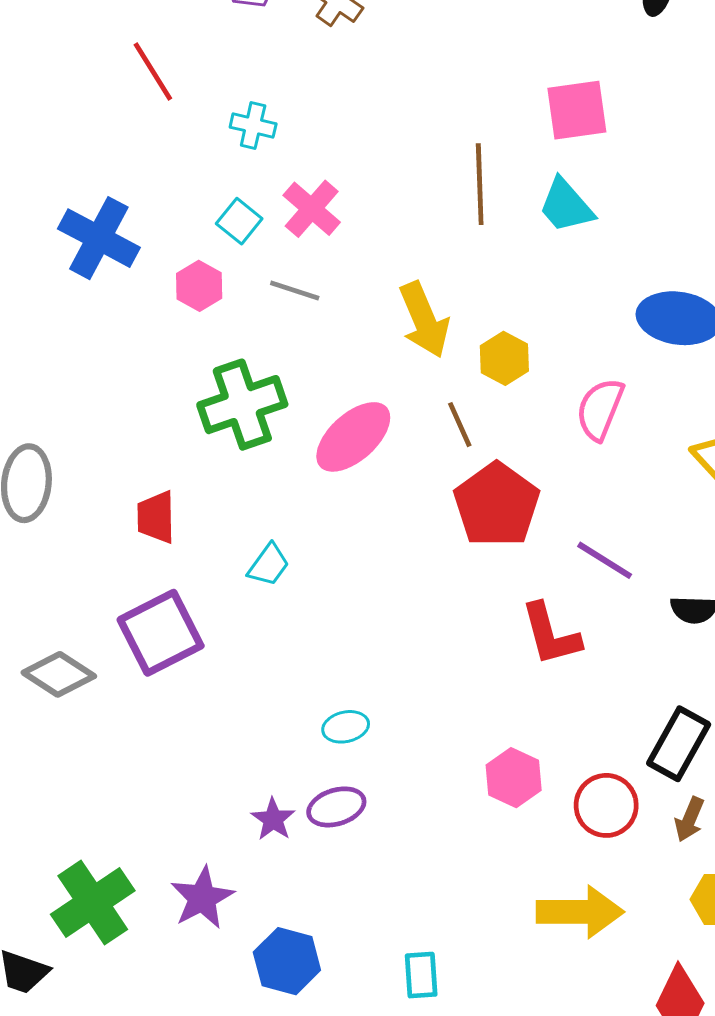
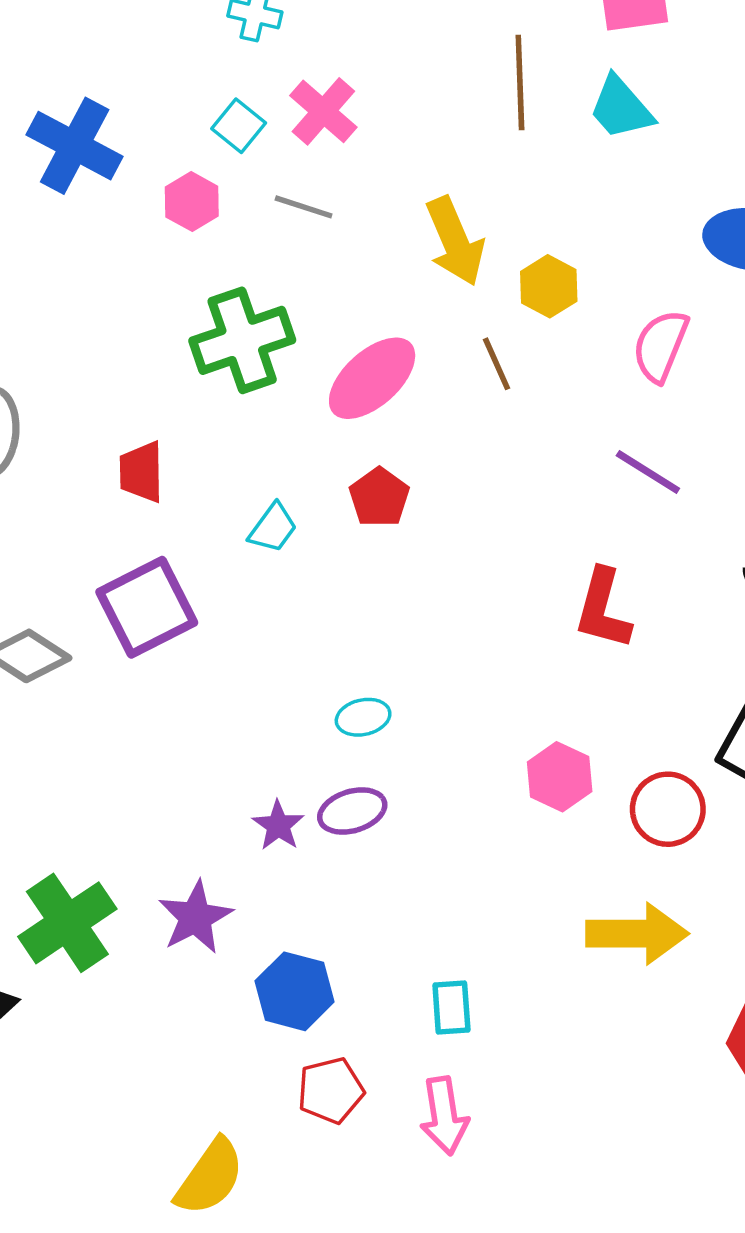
red pentagon: (497, 505) -> (379, 497), moved, size x0.6
purple line: (605, 560) -> (648, 472), moved
red L-shape: (551, 634) -> (603, 609), turned 30

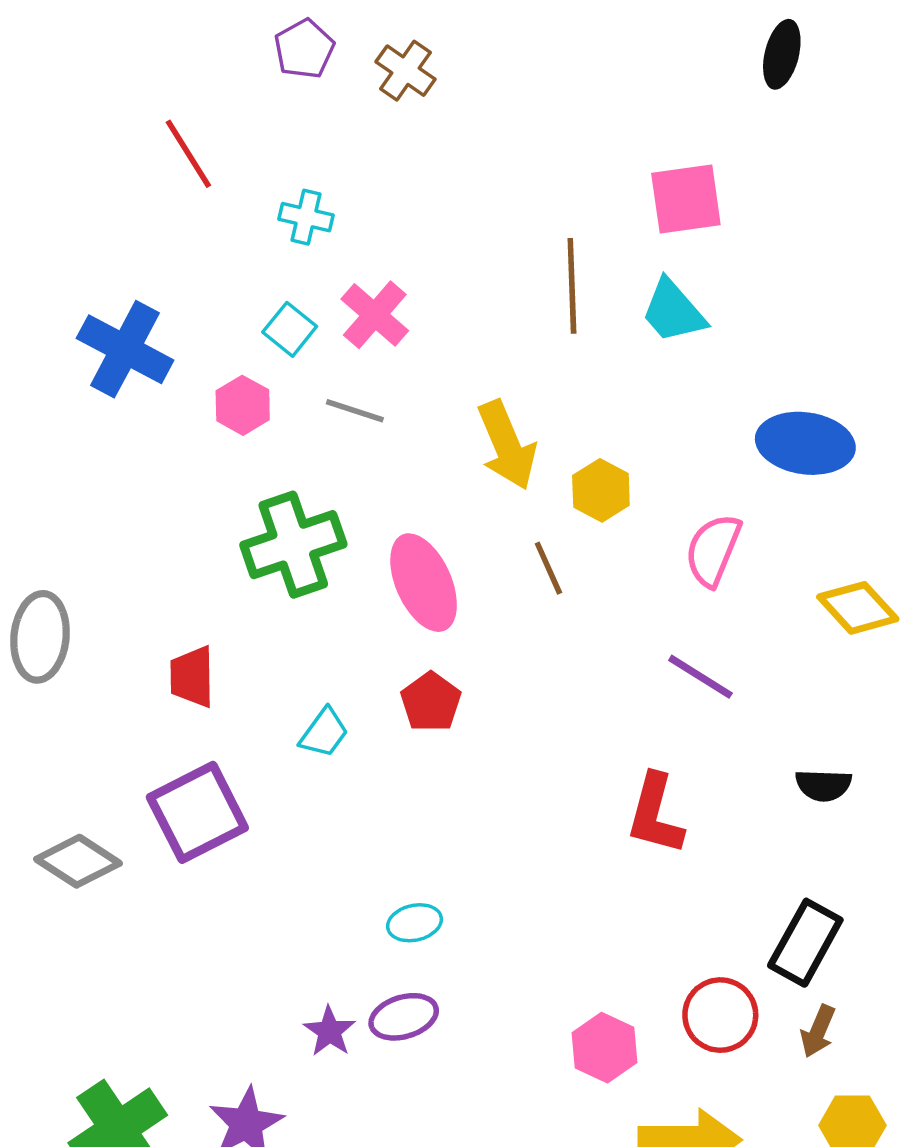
pink ellipse: (372, 378) -> (424, 583), turned -72
pink hexagon: (560, 777) -> (605, 1048), moved

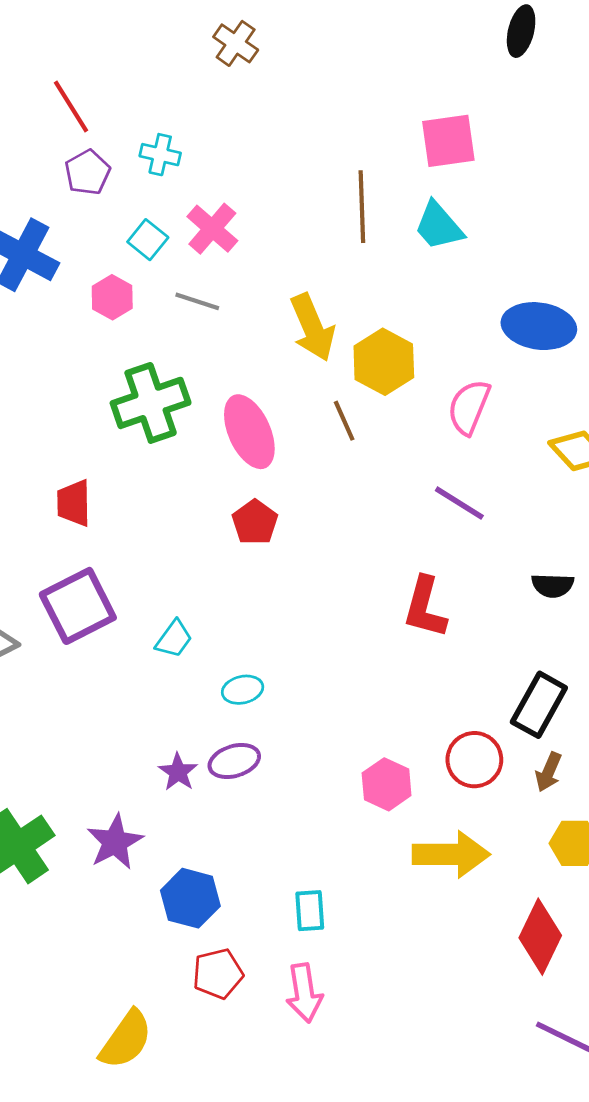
purple pentagon: (304, 49) -> (87, 172), moved
yellow hexagon: (601, 490) -> (384, 362), size x1.4
cyan trapezoid: (324, 733) -> (174, 639), moved

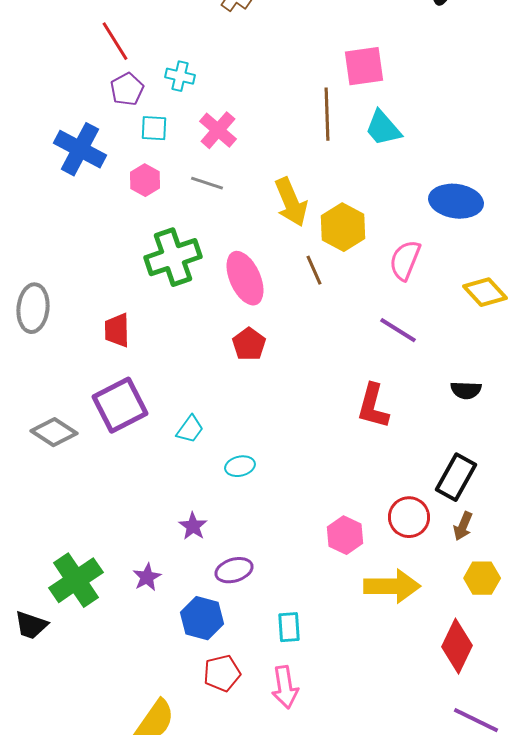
pink square: (448, 141) -> (364, 66), moved
cyan square: (148, 240) -> (154, 128), moved, turned -36
purple ellipse: (234, 761) -> (234, 570), moved
purple star: (115, 842) -> (147, 577), size x0.7

